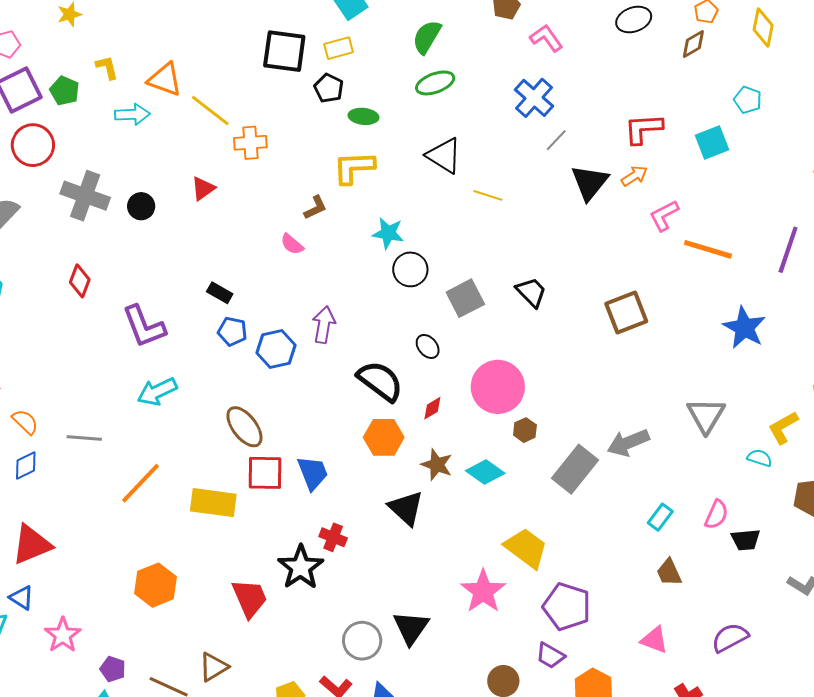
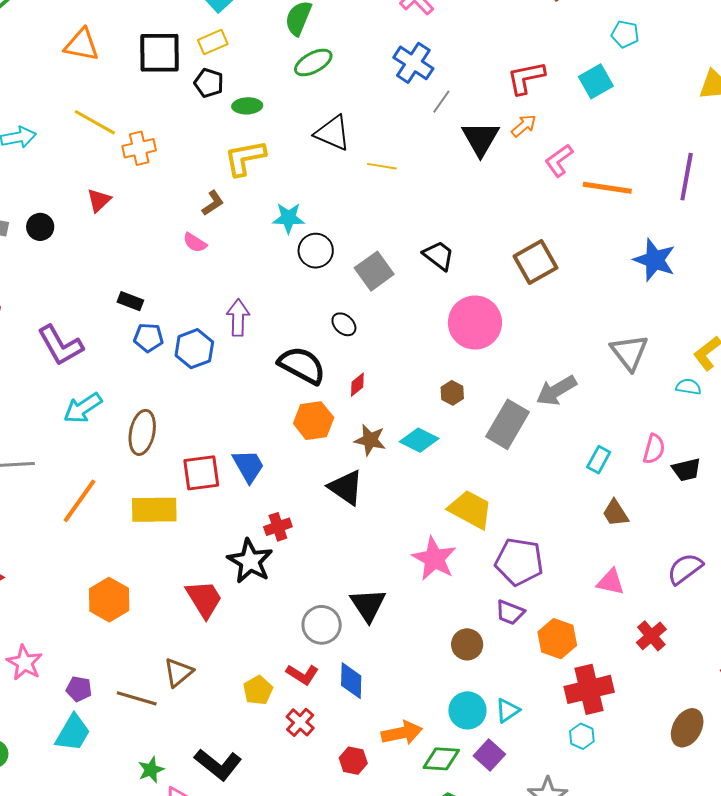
orange triangle: (165, 79) -> (82, 45), moved
pink circle: (498, 387) -> (475, 323), moved
brown ellipse: (244, 427) -> (142, 432), moved, turned 57
red cross: (333, 537) -> (278, 527), turned -32

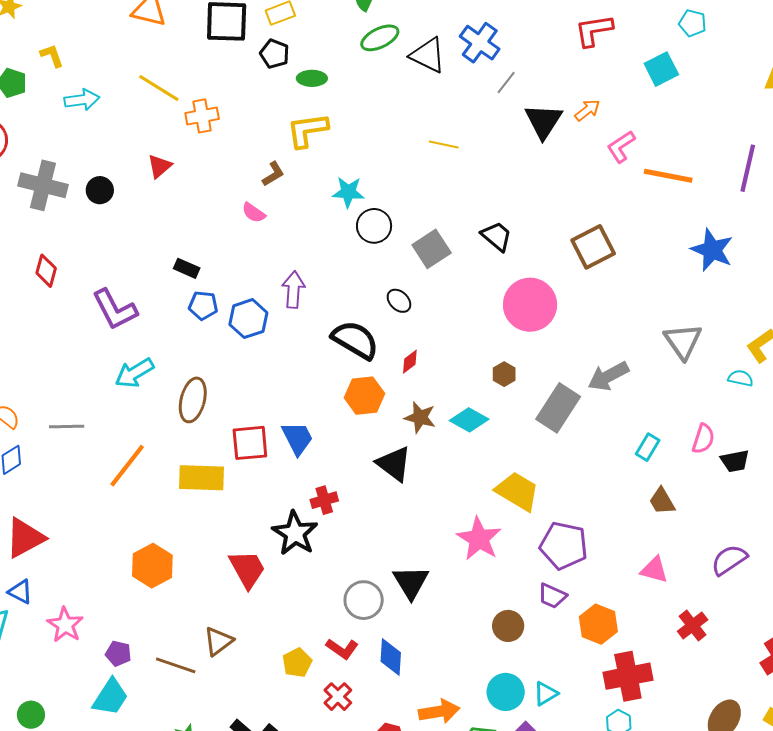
red L-shape: (526, 78) -> (594, 30), moved
black triangle: (333, 133) -> (428, 55), moved

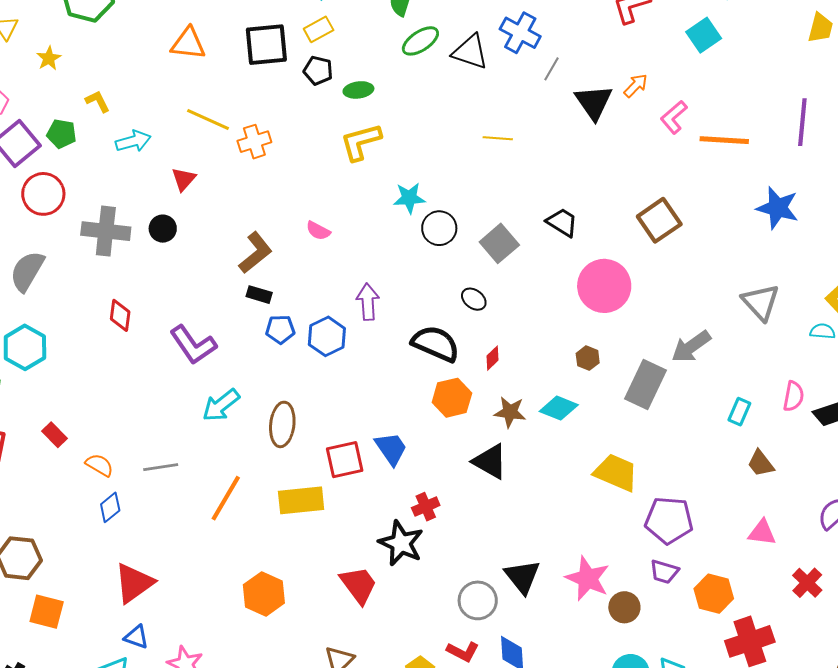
red triangle: (160, 166) -> (184, 179), moved
brown L-shape: (273, 174) -> (255, 253), moved, size x1.6
pink star: (479, 539) -> (588, 579), moved

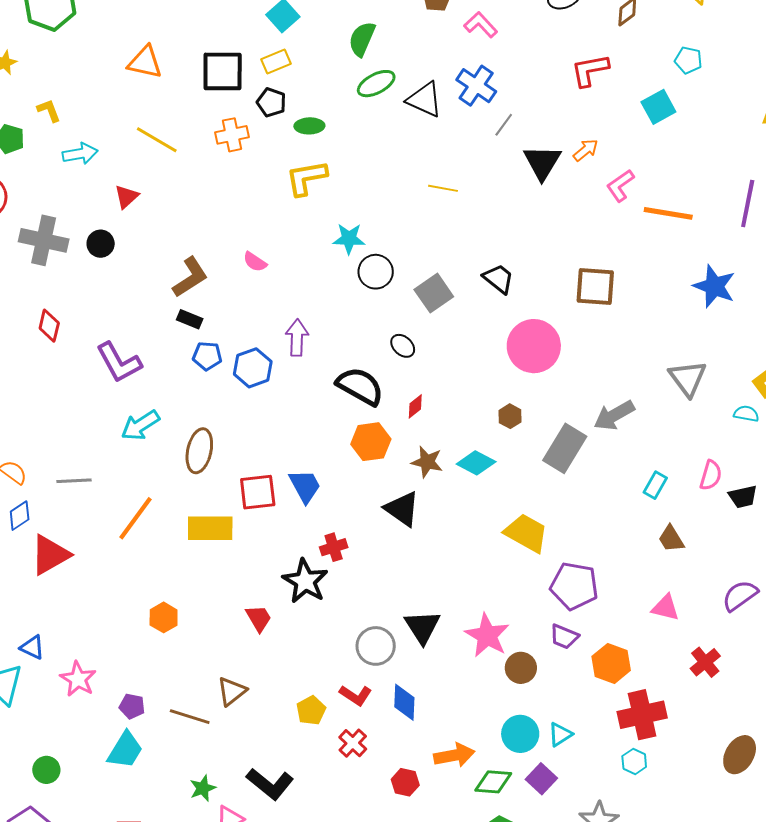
orange cross: (254, 142) -> (232, 135), moved
brown square: (659, 220) -> (595, 287), turned 33
red triangle: (134, 583) -> (50, 555), moved
red trapezoid: (359, 585) -> (259, 618), size x0.7
orange hexagon: (264, 594) -> (164, 617), size x0.7

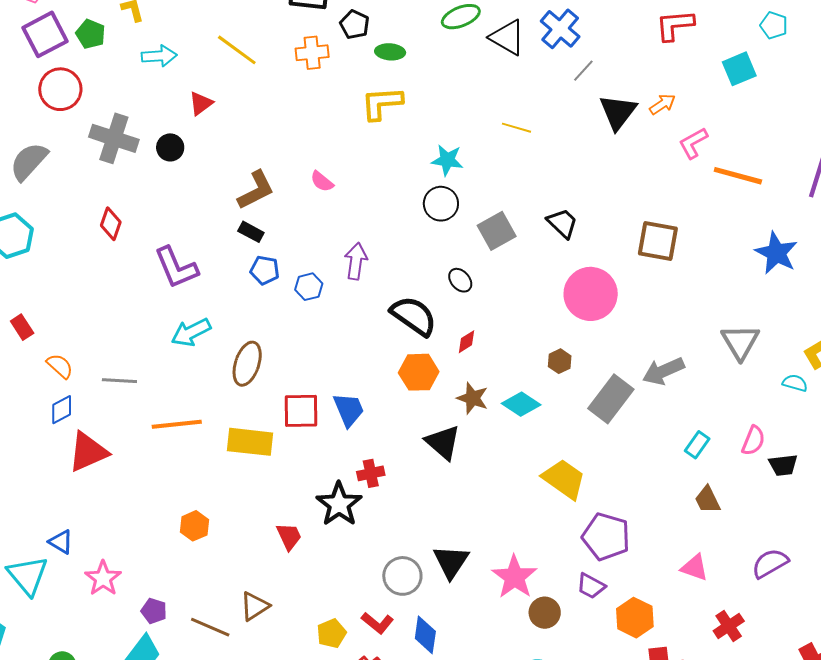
cyan star: (349, 239) -> (447, 160), moved
blue hexagon: (253, 368) -> (309, 287), size x0.7
orange line: (136, 518) -> (177, 424), turned 42

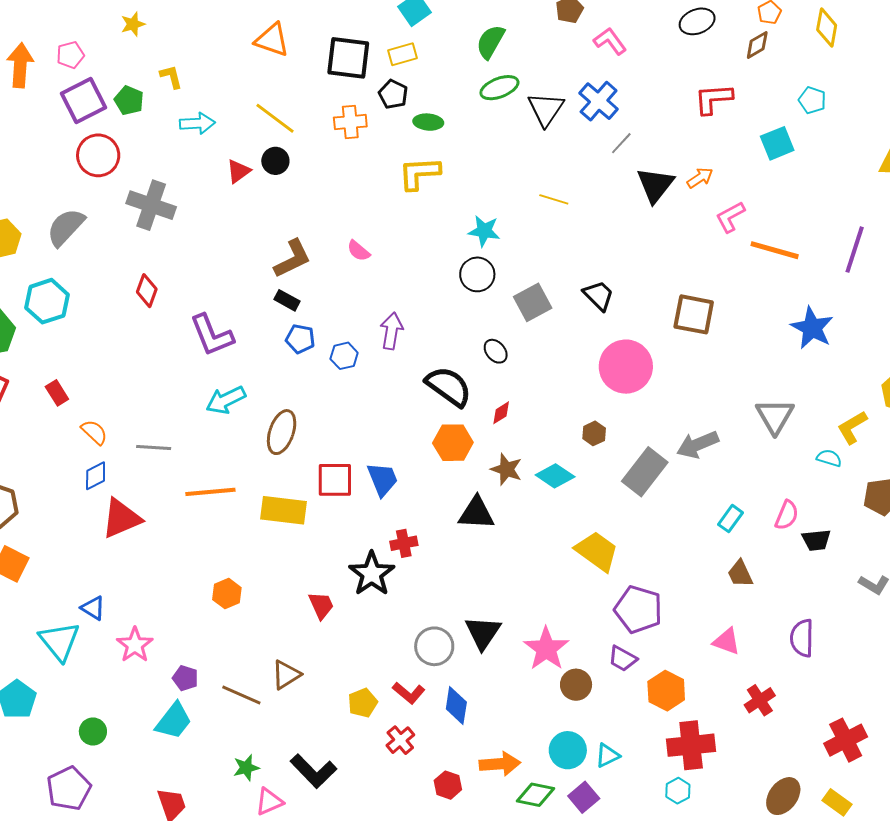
black triangle: (507, 37) -> (546, 109), turned 33
black circle: (170, 147) -> (275, 161), moved
black triangle: (443, 442) -> (476, 513), turned -39
purple semicircle: (770, 563) -> (802, 638), turned -60

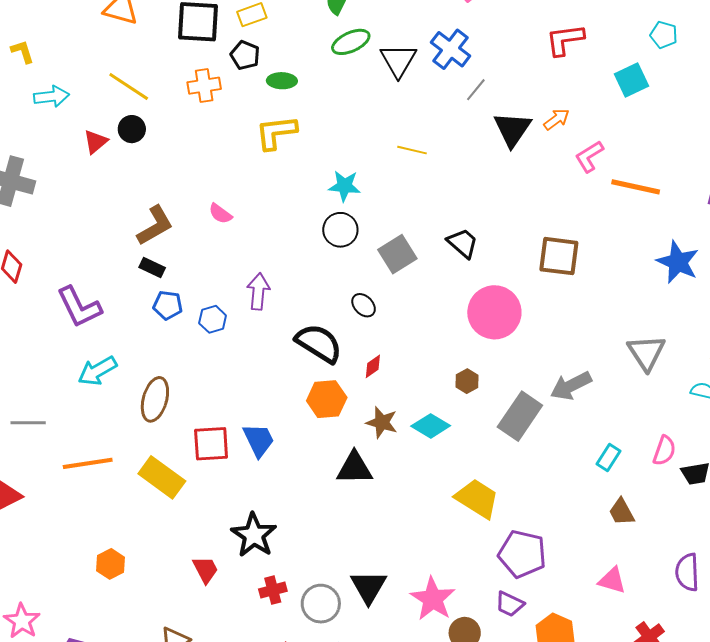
yellow rectangle: (283, 510) -> (162, 477), turned 33
red cross: (404, 543) -> (273, 590), moved

